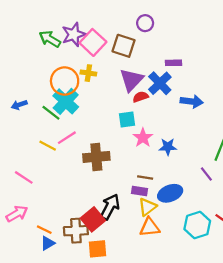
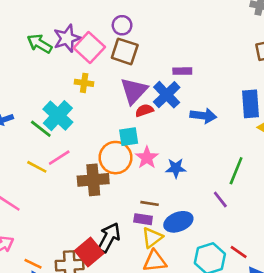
purple circle: (145, 23) -> (122, 25), moved
orange circle: (65, 81) -> (116, 158), moved

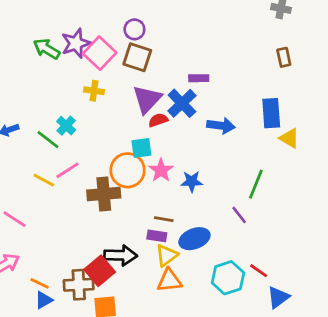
cyan cross: (58, 116) -> (66, 126), size x0.6
black arrow: (109, 238) -> (121, 255), turned 64

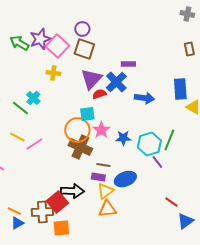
pink line: (68, 170) -> (34, 144), moved
brown cross: (104, 194) -> (80, 147), moved, turned 30
cyan hexagon: (228, 278) -> (149, 144), moved

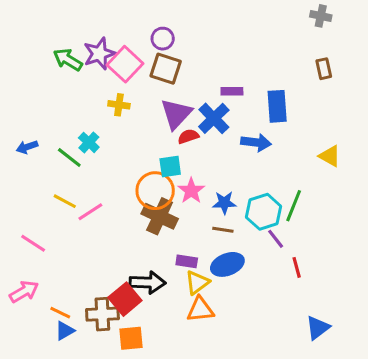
blue rectangle: (180, 89) -> (277, 106), moved
brown line: (103, 165) -> (223, 230), moved
red line: (171, 202) -> (297, 267), moved, turned 40

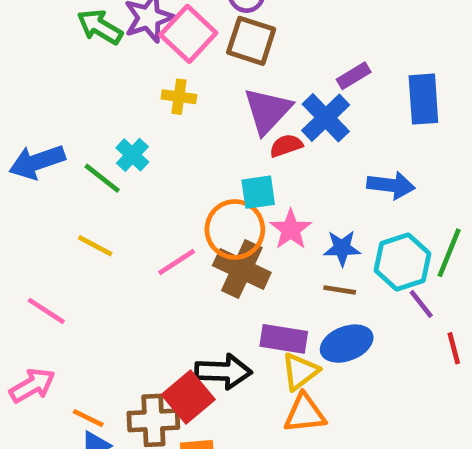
purple rectangle: (232, 91) -> (354, 76), turned -30
blue arrow: (256, 142) -> (391, 185), moved
blue arrow: (27, 147) -> (37, 162), size x1.6
pink line: (90, 212) -> (177, 262), moved
purple rectangle: (187, 261) -> (284, 339), size x1.4

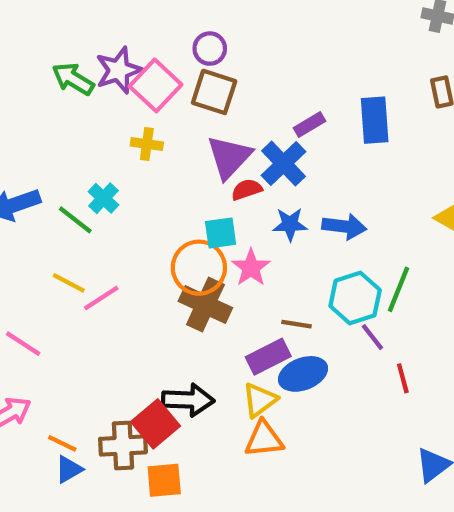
blue rectangle: (423, 99) -> (375, 120), moved
blue star: (342, 248) -> (290, 224), moved
pink line: (177, 262) -> (101, 298), moved
purple rectangle: (284, 339) -> (268, 357), moved, turned -36

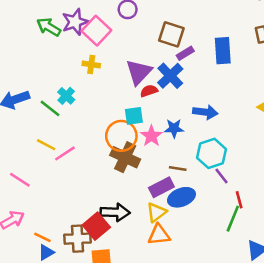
brown square: (214, 92) -> (171, 34), moved
blue star: (290, 224) -> (174, 128), moved
green line: (398, 289) -> (233, 219), moved

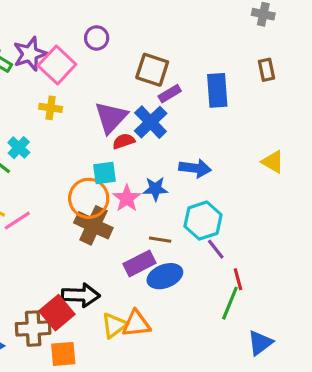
yellow triangle: (156, 212) -> (114, 325), moved

